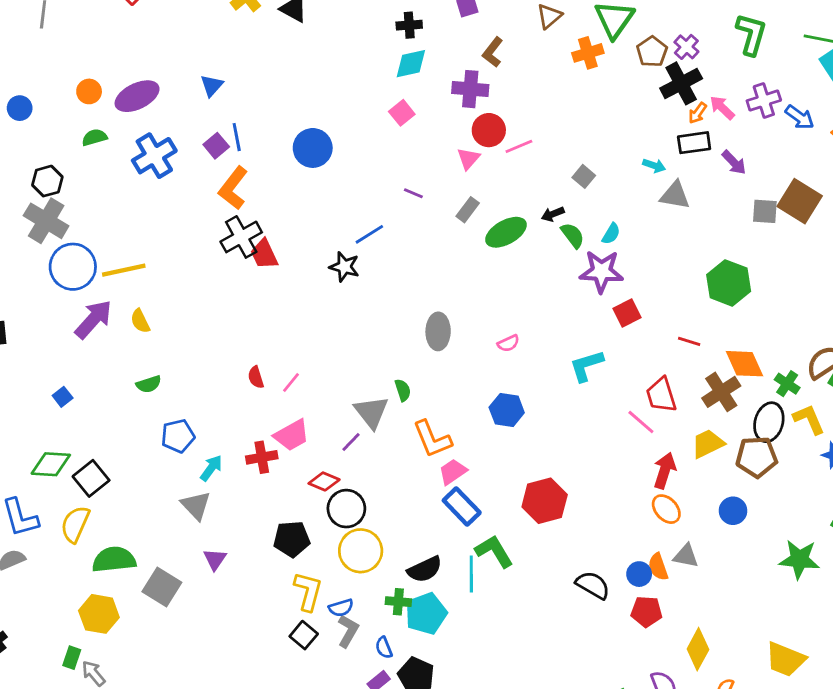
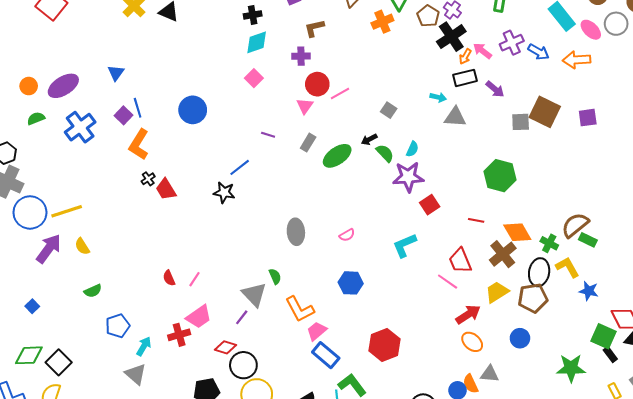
brown L-shape: (493, 52) -> (314, 28), turned 45
purple cross: (470, 89) -> (301, 56), size x0.7
black cross: (241, 237) -> (148, 179), size x0.5
red arrow: (665, 471) -> (468, 314), turned 45

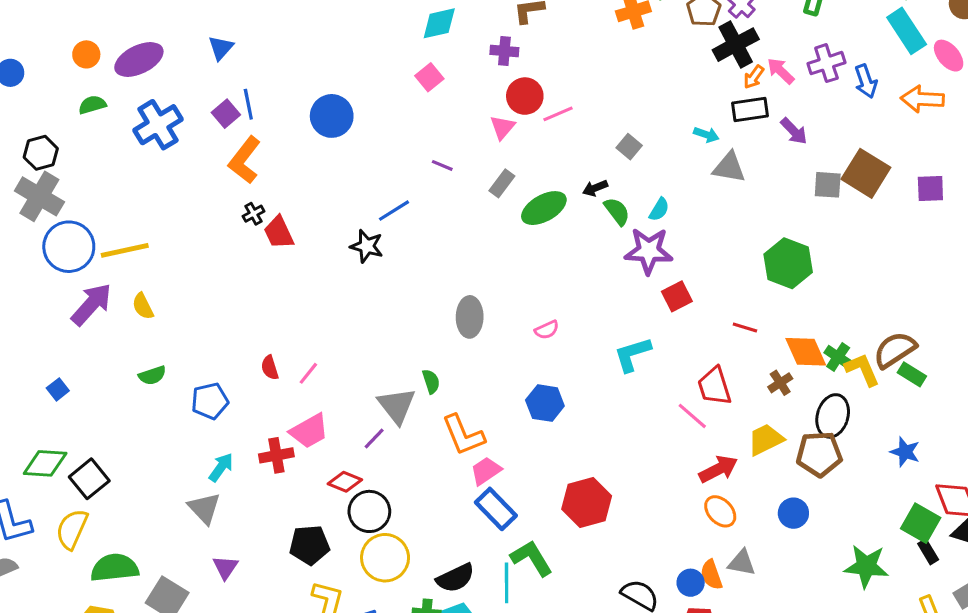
blue arrow: (539, 52) -> (866, 81), turned 35
green cross: (549, 243) -> (838, 357), moved
brown cross: (503, 254) -> (780, 383), size x0.6
yellow L-shape: (567, 267) -> (862, 370), moved
blue pentagon: (118, 326) -> (210, 401), moved

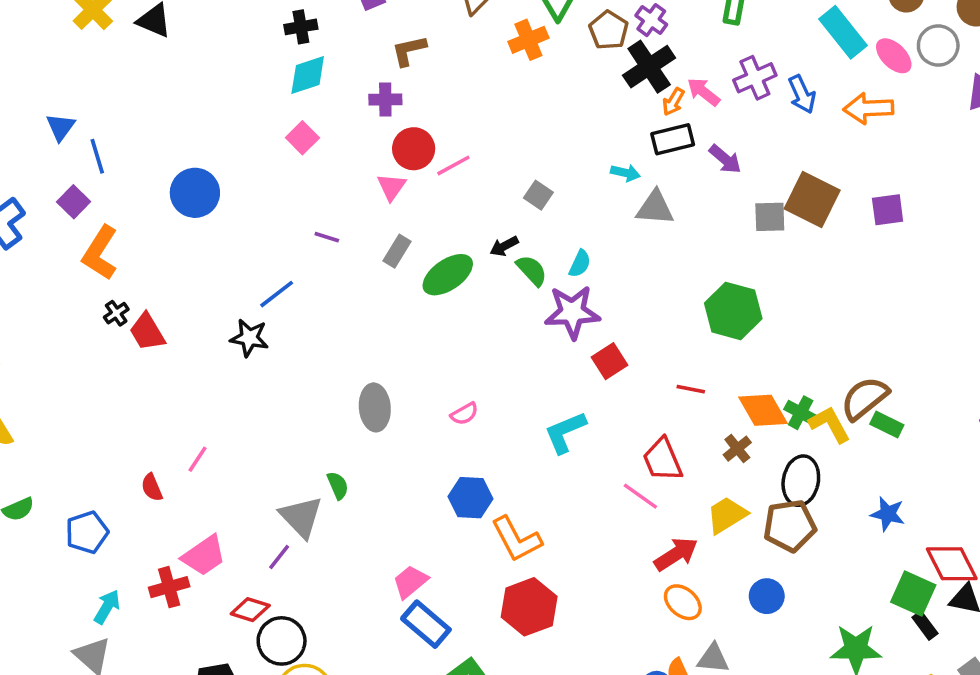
blue line: (248, 104) -> (97, 156), moved
pink line: (308, 373) -> (197, 459), moved
orange L-shape: (463, 435) -> (516, 539), moved

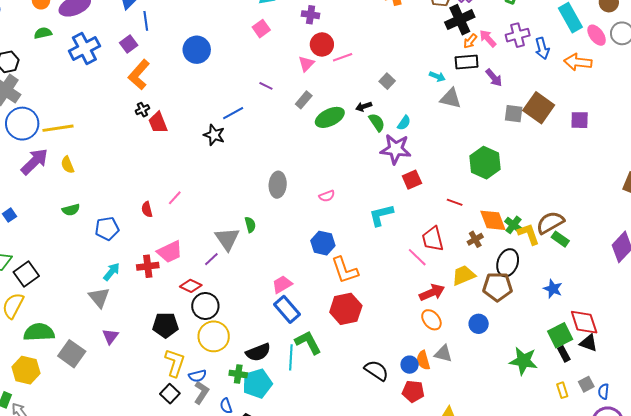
green square: (913, 594) -> (560, 335), turned 30

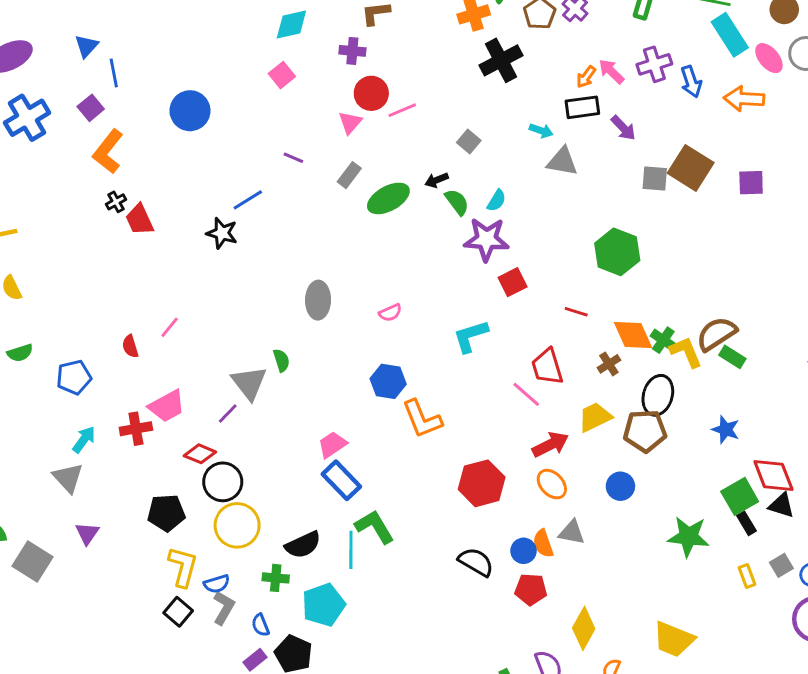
black cross: (460, 20) -> (501, 60), moved
red hexagon: (346, 309) -> (482, 483), moved
cyan pentagon: (257, 384) -> (323, 605), moved

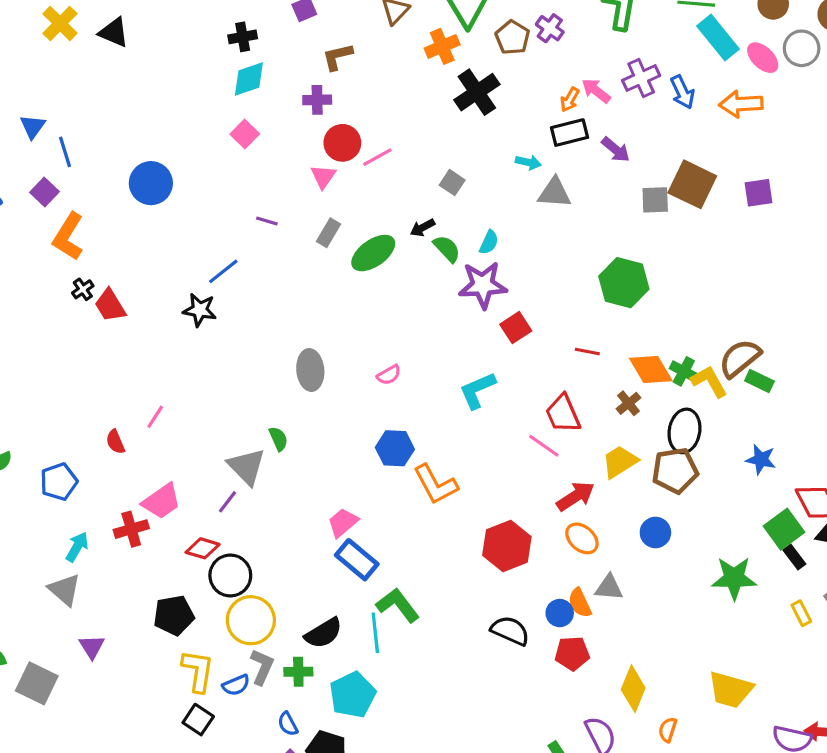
gray L-shape: (224, 608) -> (262, 667), moved

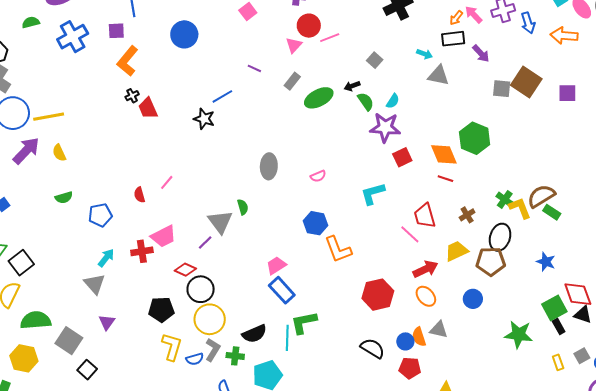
purple square: (45, 192) -> (116, 31), turned 36
orange diamond: (651, 369) -> (444, 154), moved
green L-shape: (398, 605) -> (304, 322), turned -72
black square: (198, 720) -> (87, 370), moved

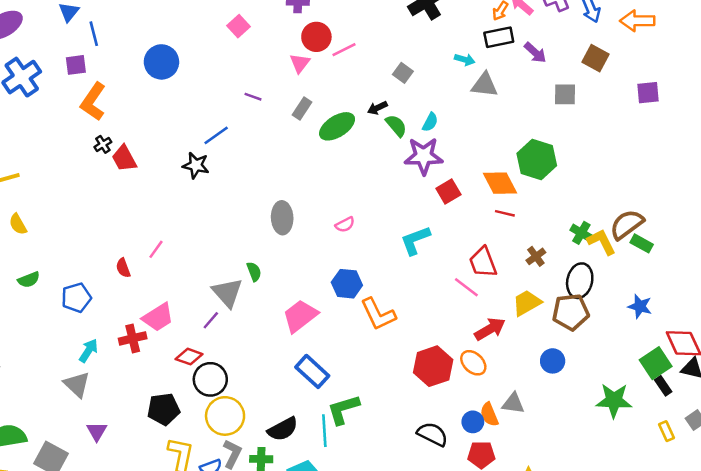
brown square: (526, 82) -> (595, 58), moved, size x0.7
pink trapezoid: (276, 266) -> (300, 316), moved, size x1.4
orange ellipse: (426, 296) -> (473, 363), moved

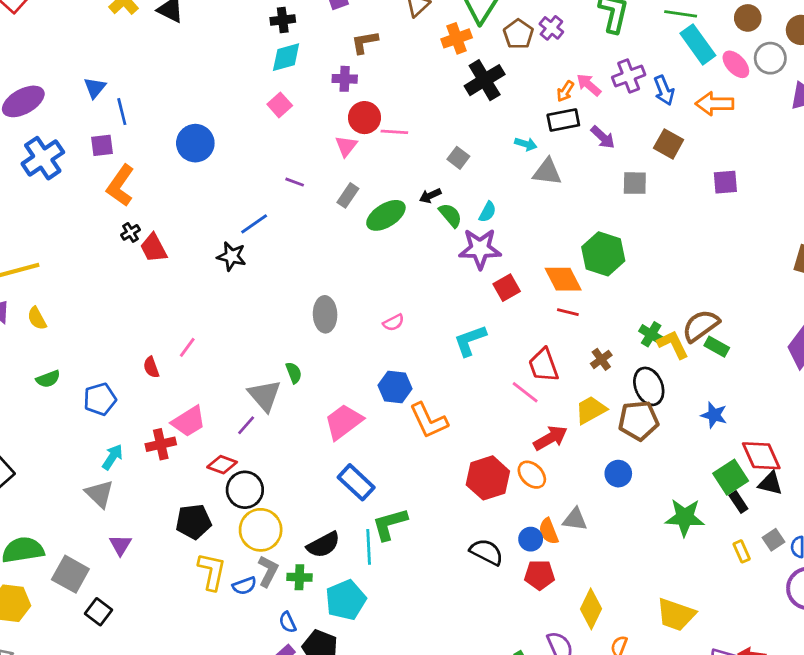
pink line: (344, 50) -> (394, 132), turned 30
black ellipse: (580, 281) -> (649, 386), turned -36

